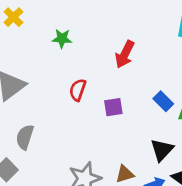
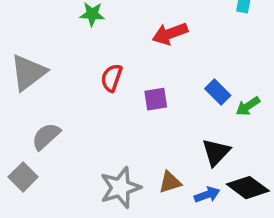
red arrow: (125, 54) -> (170, 34), turned 44
gray semicircle: (25, 137) -> (46, 136), turned 30

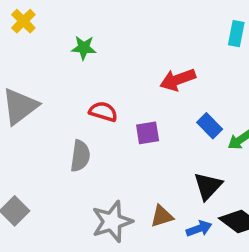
red arrow: (170, 34) -> (178, 80), moved
red semicircle: (112, 78) -> (103, 112), turned 88
gray semicircle: (46, 136) -> (80, 156), moved, turned 140

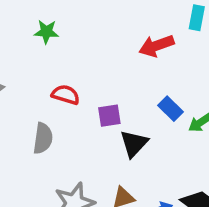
red arrow: (178, 80) -> (157, 46), moved
black triangle: (208, 186) -> (134, 144), moved

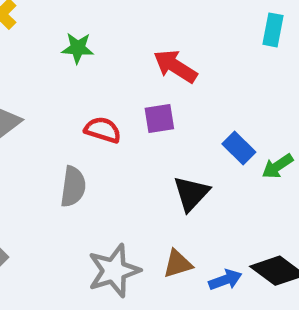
red arrow: (157, 46) -> (175, 66), moved, turned 52
purple square: (109, 116) -> (159, 118), moved

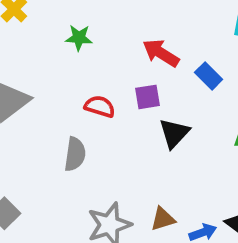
blue rectangle: (239, 148) -> (209, 76), moved
black triangle: (191, 193) -> (174, 133), moved

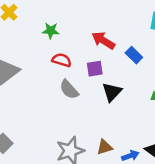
red semicircle: (100, 106) -> (62, 60), moved
gray semicircle: (75, 154) -> (69, 89), moved, turned 130

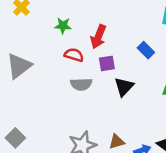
red arrow: (103, 40) -> (98, 37), moved, turned -100
gray semicircle: (69, 89) -> (81, 84), turned -50

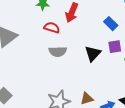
purple square: (107, 63) -> (115, 47), moved

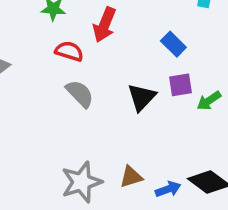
gray semicircle: (58, 52) -> (80, 94), turned -132

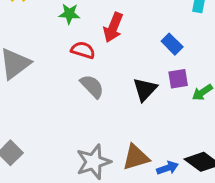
brown triangle: (131, 177) -> (136, 157), size x1.4

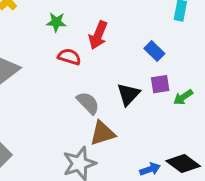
gray semicircle: (92, 86) -> (88, 103), moved
brown triangle: (136, 157) -> (102, 133), moved

